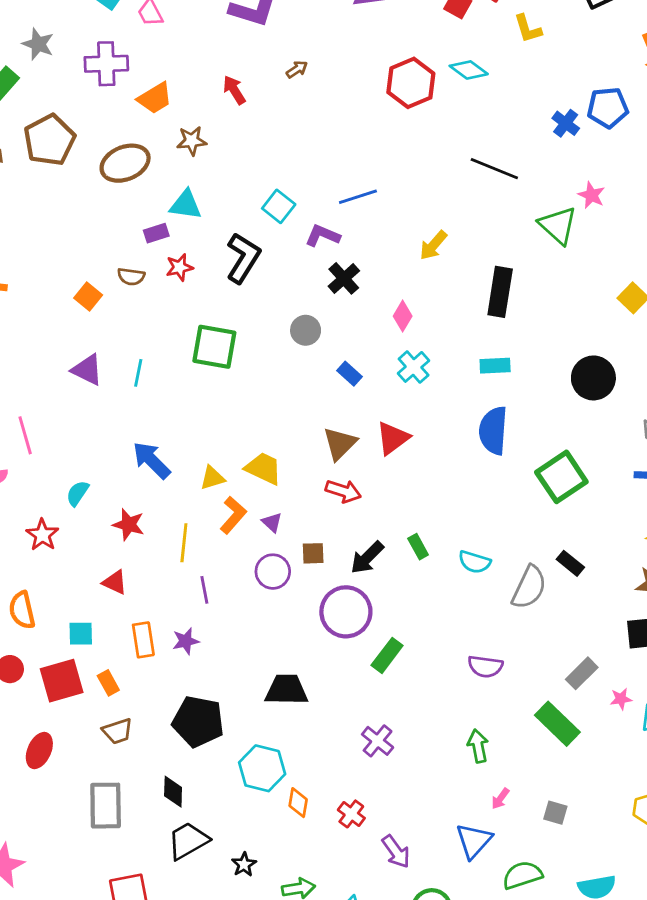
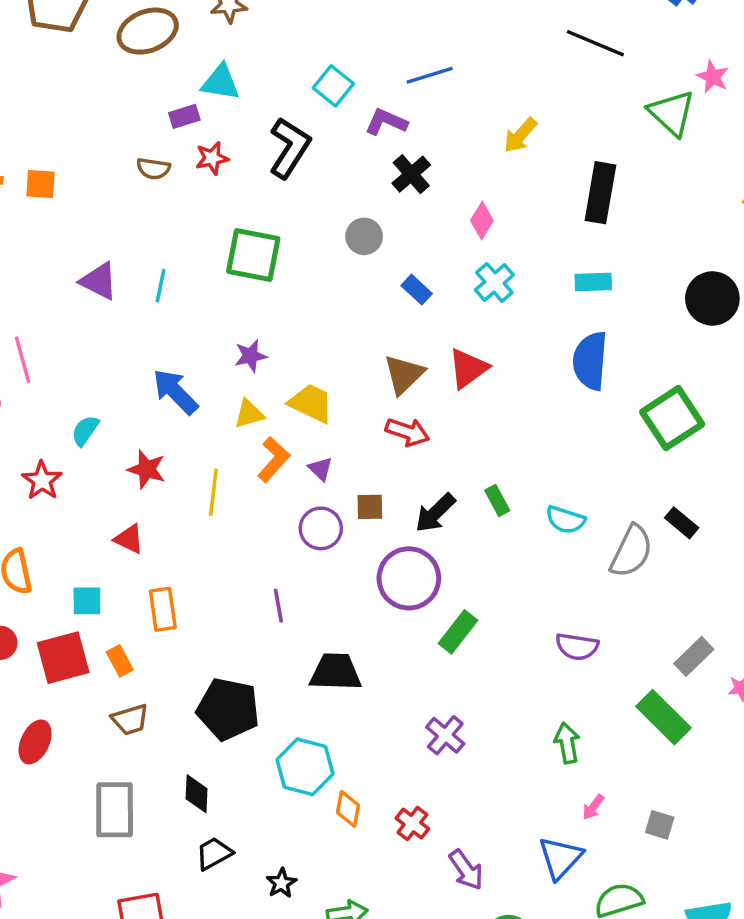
orange square: (88, 296) -> (41, 184), moved, turned -36
purple line: (204, 590) -> (278, 606), moved
purple star: (186, 641) -> (251, 356), moved
black trapezoid: (188, 841) -> (214, 854), size x0.7

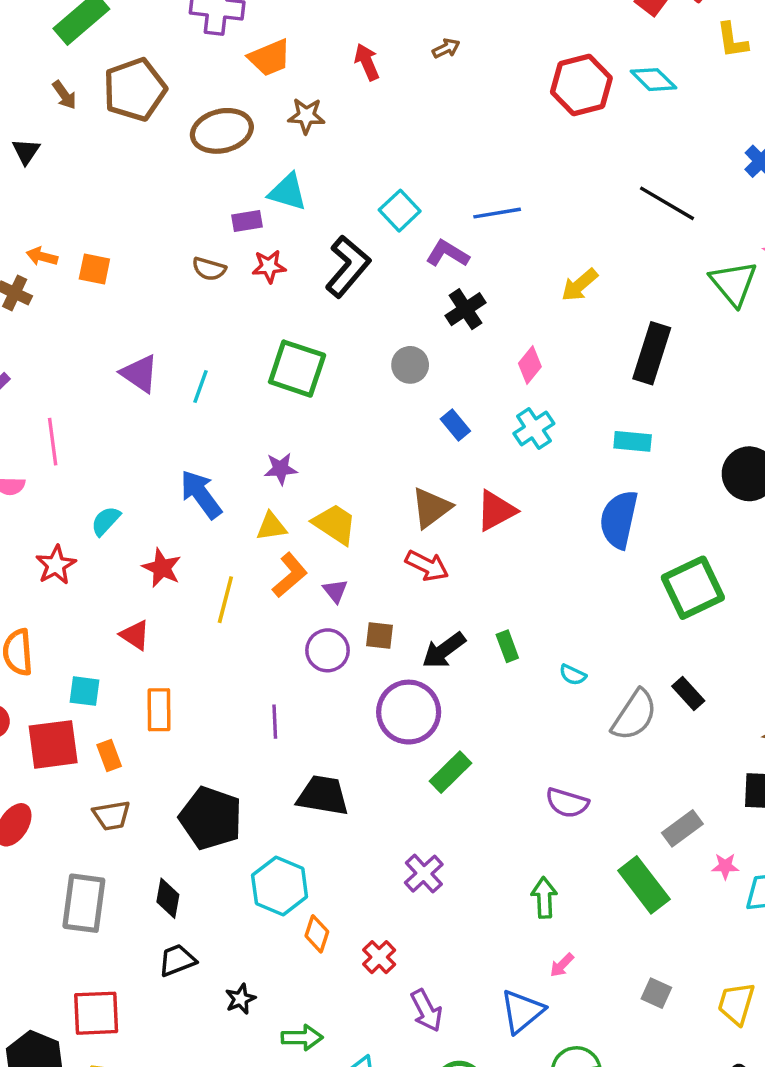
cyan semicircle: (565, 520) -> (573, 675), size x0.7
gray square: (660, 825) -> (656, 993), moved

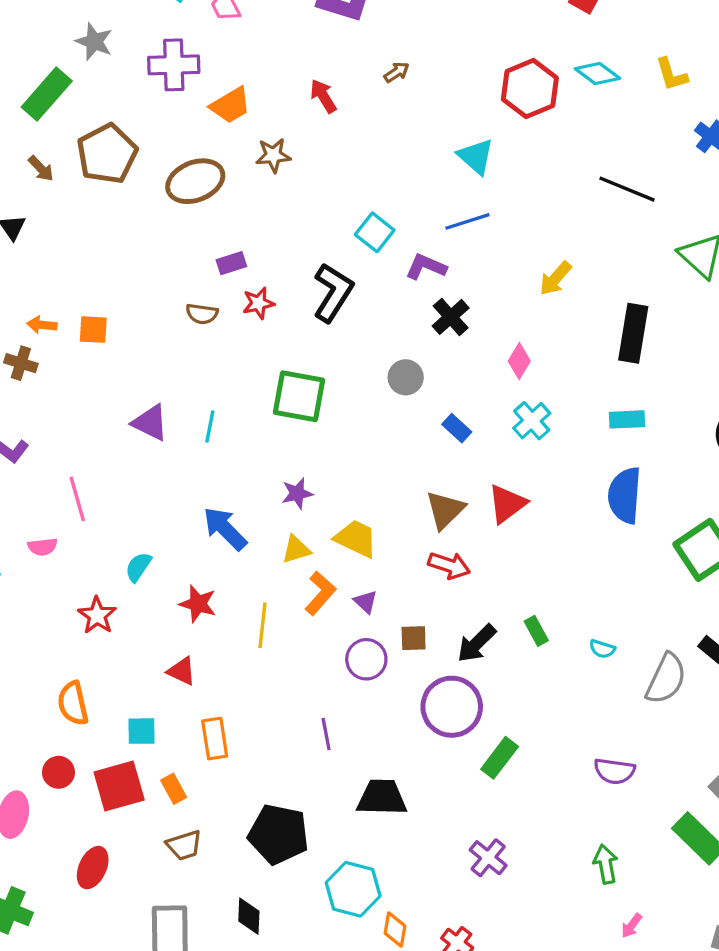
yellow L-shape: (732, 40) -> (672, 74), moved
cyan triangle: (288, 192) -> (476, 156), moved, turned 33

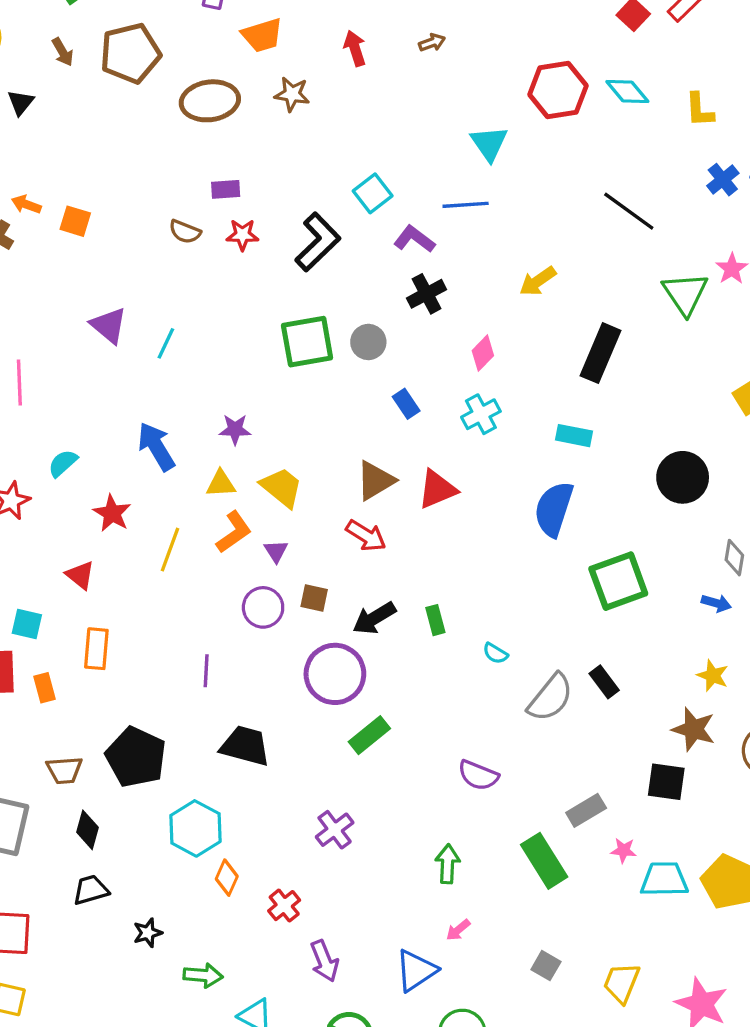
green square: (299, 396) -> (307, 342), moved, turned -34
brown trapezoid: (184, 845) -> (64, 770), moved

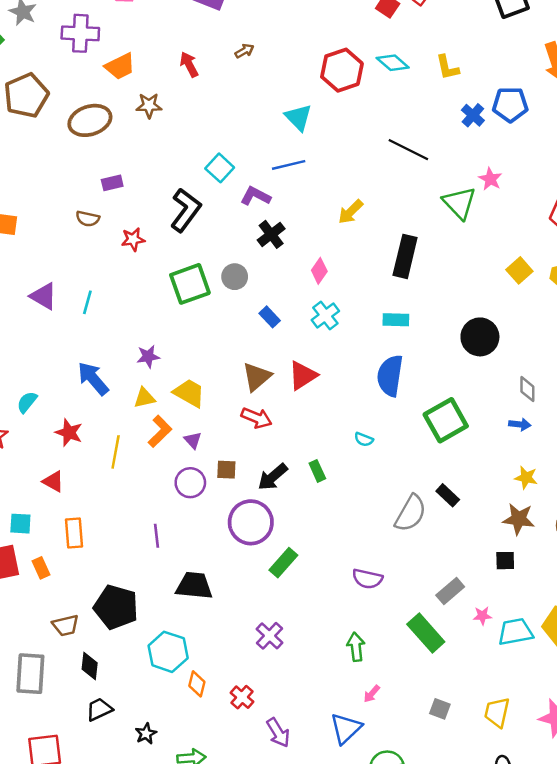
red star: (242, 235) -> (133, 239), moved
cyan semicircle: (495, 653) -> (364, 439), moved
black square: (666, 782) -> (505, 561), size x0.7

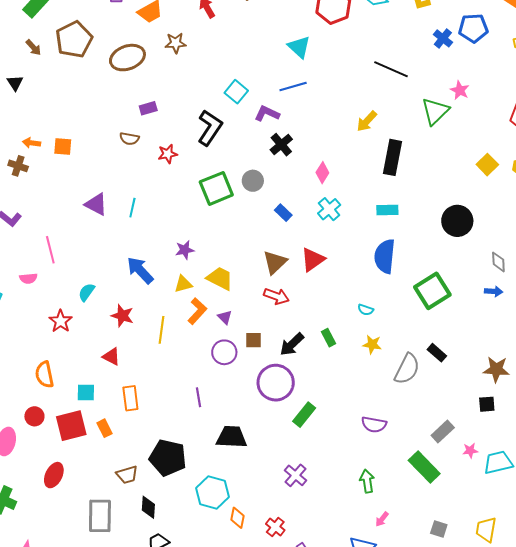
green triangle: (459, 203) -> (435, 111), turned 32
yellow arrow: (351, 212) -> (367, 121), moved
yellow star: (526, 478) -> (372, 344), moved

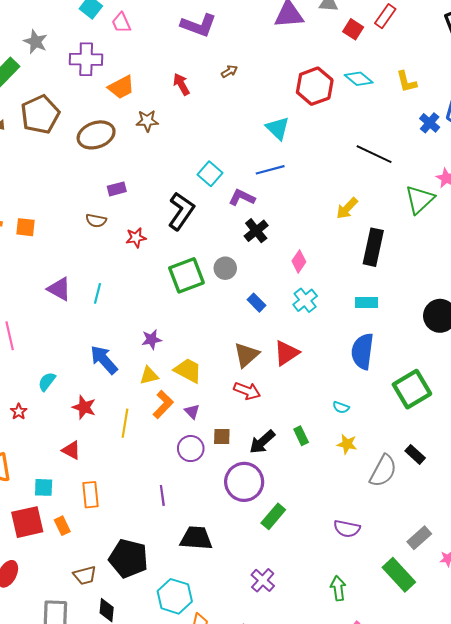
red star: (61, 321) -> (19, 411), size x0.7

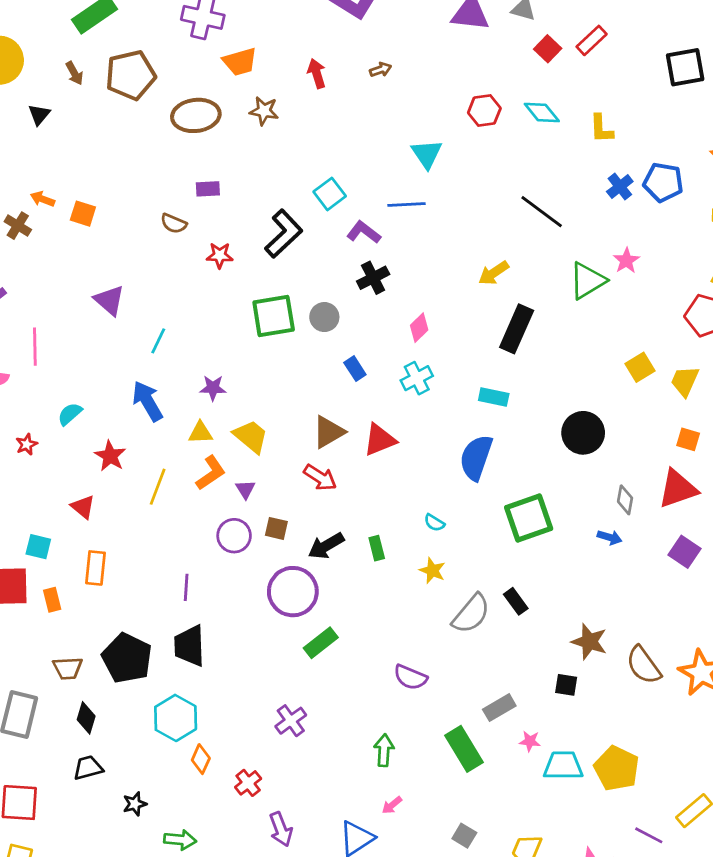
red hexagon: (315, 86) -> (484, 111), size x0.7
cyan line: (97, 293) -> (158, 341), moved
black trapezoid: (196, 538) -> (189, 646), moved, turned -108

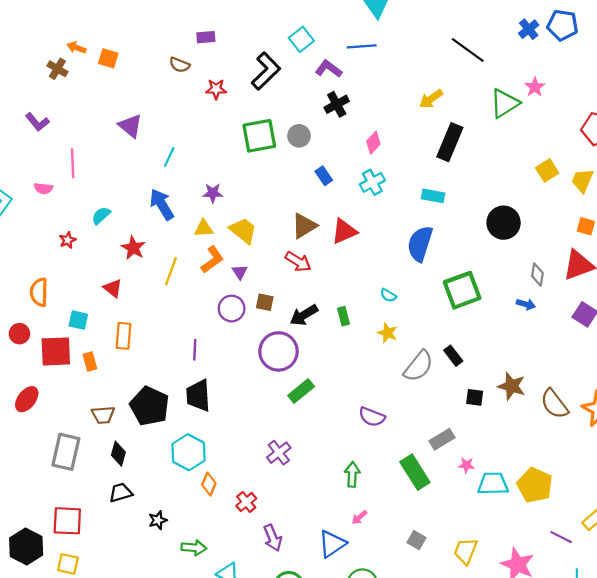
black square: (566, 685) -> (475, 397), moved

